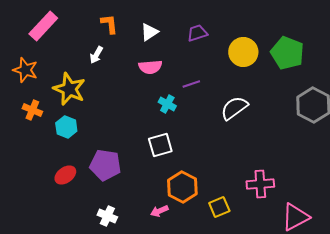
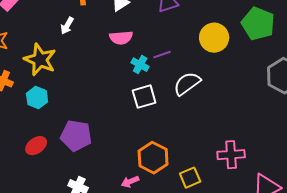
yellow circle: (243, 52) -> (214, 38), moved
cyan cross: (167, 104) -> (140, 65), moved
white semicircle: (234, 108) -> (187, 84), moved
white square: (160, 145) -> (144, 97), moved

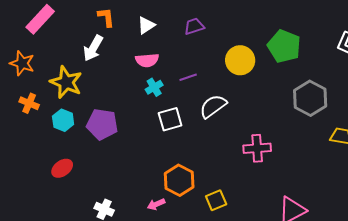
white arrow: (67, 26) -> (93, 48), size x1.5
cyan cross: (140, 65) -> (154, 87), moved, turned 30
purple pentagon: (76, 136) -> (102, 124), moved
pink cross: (231, 155) -> (257, 148), moved

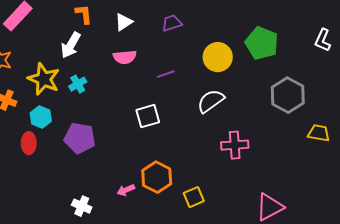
cyan cross: (154, 87) -> (78, 84), moved
white semicircle: (213, 106) -> (211, 101), moved
purple pentagon: (102, 124) -> (80, 138), moved
red ellipse: (62, 168) -> (29, 143), moved, turned -55
pink arrow: (156, 204) -> (126, 190), moved

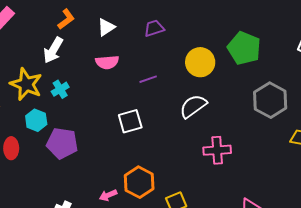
orange L-shape: (84, 14) -> (66, 19), turned 60
cyan hexagon: (41, 117) -> (36, 120), moved

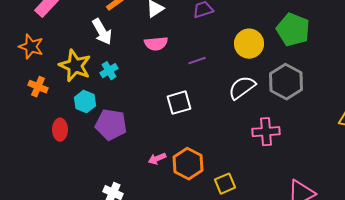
white arrow: (53, 50) -> (102, 32), turned -60
gray hexagon: (270, 100) -> (286, 82), moved
pink arrow: (108, 195) -> (157, 159), moved

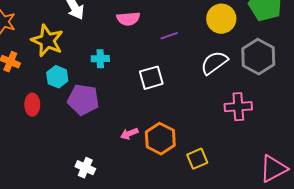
cyan cross: (109, 71) -> (100, 59), moved, turned 30

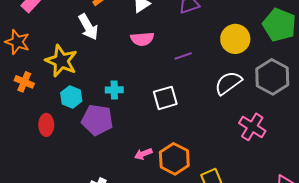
cyan cross: (100, 59) -> (114, 90), moved
pink cross: (238, 107) -> (252, 127), turned 36

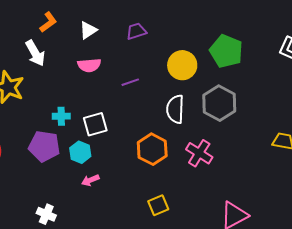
white semicircle: (228, 83) -> (175, 109), turned -52
cyan hexagon: (71, 97) -> (80, 152), moved
white square: (165, 98) -> (95, 124), moved
orange hexagon: (174, 159) -> (152, 149), moved

